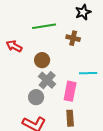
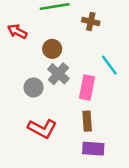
cyan line: (88, 73) -> (109, 65), turned 54
gray circle: (36, 97) -> (33, 87), moved

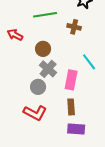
gray circle: (33, 87) -> (38, 87), moved

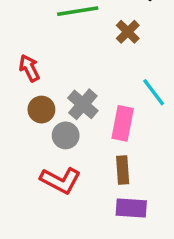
brown cross: (74, 27) -> (128, 32), turned 32
red arrow: (15, 35) -> (29, 68), moved, turned 35
brown circle: (43, 49) -> (41, 110), moved

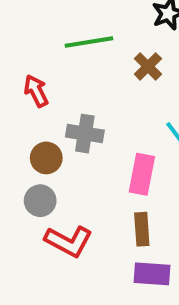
red arrow: (29, 68) -> (36, 91), moved
gray cross: (83, 104) -> (85, 134), moved, turned -32
gray circle: (66, 135) -> (40, 201), moved

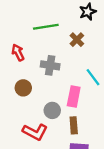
gray cross: (85, 134) -> (50, 65), moved
gray circle: (40, 201) -> (52, 110), moved

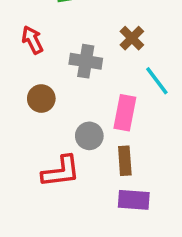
brown cross: (77, 40) -> (132, 38), moved
red L-shape: (35, 132) -> (61, 171), turned -35

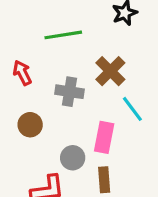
brown cross: (132, 38) -> (110, 71), size x1.4

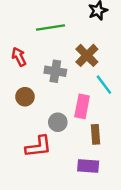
brown rectangle: (104, 180) -> (95, 134), moved

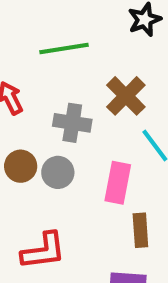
gray circle: (58, 122) -> (58, 172), moved

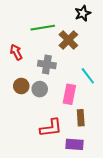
brown cross: (126, 96) -> (68, 40), moved
red L-shape: (43, 251) -> (51, 128), moved

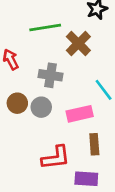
pink rectangle: (69, 94) -> (80, 114), turned 66

